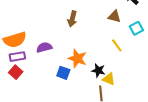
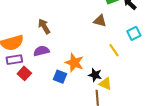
brown triangle: (114, 16) -> (100, 21), moved
brown arrow: (72, 19) -> (44, 26), moved, turned 133
red square: (16, 72) -> (24, 73), moved

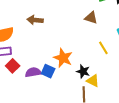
brown arrow: (44, 26) -> (35, 20), turned -56
purple semicircle: (41, 51) -> (33, 72), moved

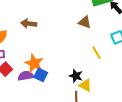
orange star: (63, 58) -> (34, 63), moved

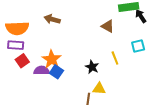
black star: (76, 76) -> (92, 67), moved
yellow triangle: (85, 85) -> (99, 89), turned -32

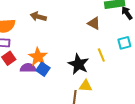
black star: (92, 67) -> (78, 64), size x1.5

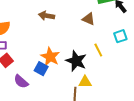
brown arrow: (38, 17) -> (47, 16), moved
orange star: (38, 57) -> (50, 57), moved
purple semicircle: (28, 68) -> (21, 81), moved, turned -133

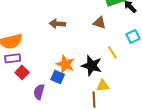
purple semicircle: (21, 81) -> (39, 92), turned 70

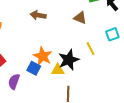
black star: (92, 66) -> (69, 60), turned 30
yellow triangle: (103, 86) -> (58, 70), moved

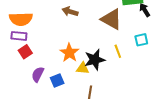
brown triangle: (80, 18) -> (111, 19), size x1.6
blue square: (34, 68) -> (57, 81), moved, turned 32

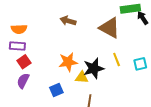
orange semicircle: (21, 19) -> (19, 29), size x0.7
cyan square: (141, 40) -> (140, 64), moved
orange star: (69, 53) -> (68, 62), turned 30
purple semicircle: (38, 74) -> (23, 81), moved

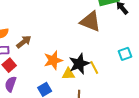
brown arrow: (68, 21) -> (24, 42), moved, turned 133
yellow line: (117, 60) -> (94, 67), moved

